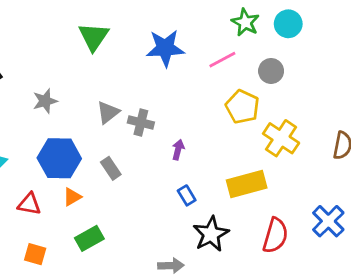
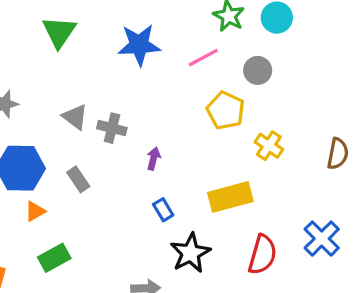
gray triangle: (108, 112) -> (75, 117), turned -45
yellow cross: (281, 138) -> (269, 146), size x0.7

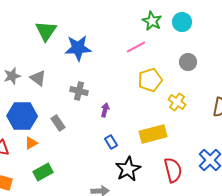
blue star: (139, 45) -> (78, 48), moved
gray circle: (258, 70) -> (188, 62), moved
yellow pentagon: (226, 110) -> (150, 80), turned 30
gray triangle: (75, 117) -> (38, 78), moved
red semicircle: (262, 255) -> (173, 170), turned -30

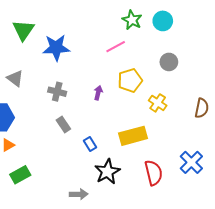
purple arrow: (105, 110) -> (98, 93), moved
gray rectangle: (58, 123) -> (63, 125), moved

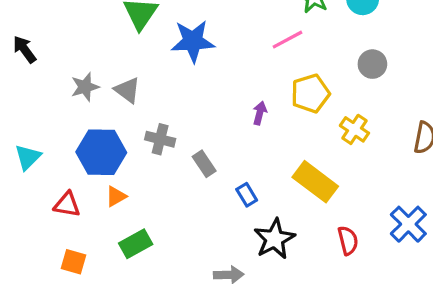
gray cross: (57, 92) -> (160, 139), moved
yellow rectangle: (133, 136) -> (315, 182), turned 52
red semicircle: (154, 173) -> (348, 240), size x0.7

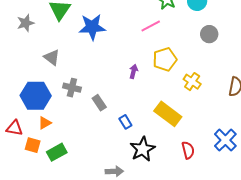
gray circle: (372, 64) -> (209, 34), moved
gray star: (85, 87) -> (26, 23), moved
orange square: (74, 262) -> (33, 145), moved

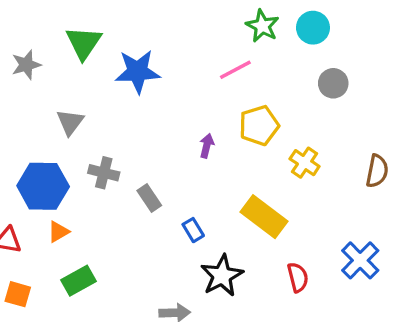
gray triangle: (52, 57) -> (70, 122), turned 30
orange square: (33, 145) -> (18, 294), moved

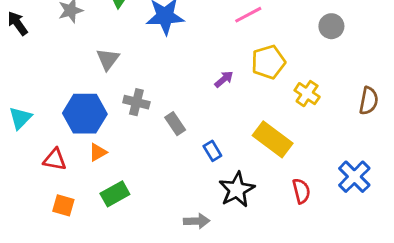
purple arrow: (207, 146) -> (224, 79), turned 36

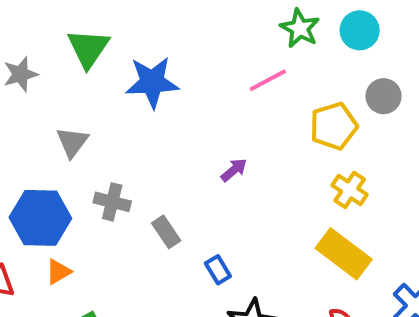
yellow pentagon: (268, 62) -> (334, 126), moved
yellow rectangle: (273, 139) -> (344, 254), moved

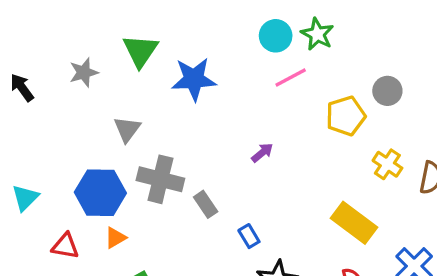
cyan circle: (360, 30) -> (276, 36), moved
yellow cross: (350, 190) -> (387, 164), moved
gray cross: (112, 202) -> (160, 179), size x1.5

